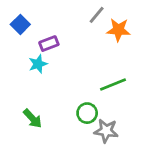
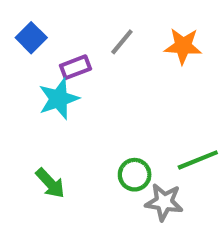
gray line: (97, 15) -> (122, 42), moved
cyan star: (38, 64) -> (59, 99), size x1.4
green line: (113, 84) -> (198, 160), moved

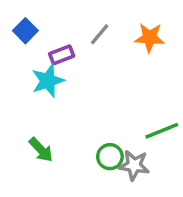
green circle: (135, 175) -> (110, 157), moved

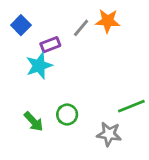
orange star: (150, 38) -> (108, 21), moved
green circle: (110, 157) -> (67, 115), moved

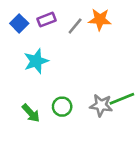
purple rectangle: (50, 45) -> (46, 20), moved
gray star: (109, 134) -> (101, 105), moved

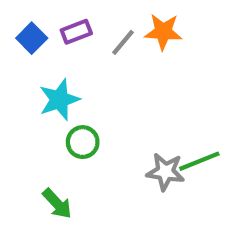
green circle: (62, 107) -> (83, 142), moved
green arrow: (31, 113) -> (57, 204), moved

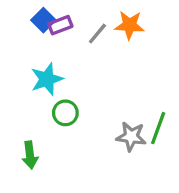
blue square: (32, 38) -> (43, 20), moved
green line: (199, 161) -> (158, 128), turned -48
green arrow: (57, 204) -> (30, 155), moved, turned 36

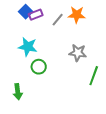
cyan star: (47, 79) -> (28, 47), turned 30
gray star: (131, 136) -> (78, 53), moved

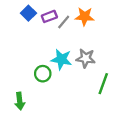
purple rectangle: (36, 15) -> (49, 16), moved
cyan star: (28, 47) -> (61, 59), moved

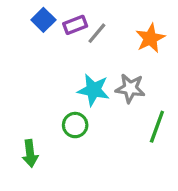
orange star: (85, 16) -> (150, 38), moved, turned -30
green circle: (43, 74) -> (75, 125), moved

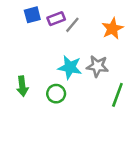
blue square: (43, 20) -> (32, 15), turned 30
green arrow: (30, 153) -> (22, 86), moved

